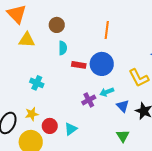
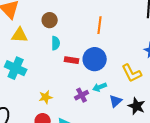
cyan cross: (37, 83) -> (16, 68), moved, size x1.5
blue triangle: (123, 106) -> (116, 101), turned 32
yellow star: (32, 114) -> (46, 97), moved

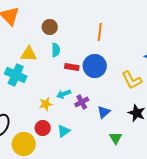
yellow triangle: (20, 35) -> (29, 54), moved
cyan arrow: (100, 87) -> (64, 94), moved
blue triangle: (116, 101) -> (104, 112), moved

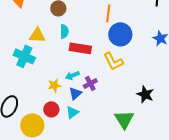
blue circle: (95, 66) -> (120, 34), moved
red rectangle: (72, 67) -> (80, 48), size x1.5
yellow L-shape: (132, 80) -> (113, 61), moved
blue triangle: (104, 112) -> (75, 93), moved
green triangle: (116, 138) -> (124, 119), size x1.5

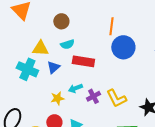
cyan semicircle: (64, 31) -> (67, 44), turned 72
yellow L-shape: (113, 61) -> (116, 98), moved
blue triangle: (75, 93) -> (53, 67), moved

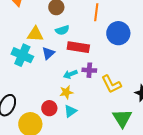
orange line: (111, 26) -> (96, 12), moved
purple cross: (93, 96) -> (89, 70), moved, turned 32
yellow star: (57, 98) -> (66, 92), moved

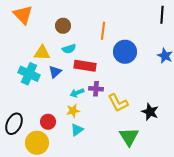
red circle: (49, 108) -> (48, 122), moved

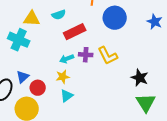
red rectangle: (85, 66) -> (75, 32), turned -35
blue triangle: (55, 72) -> (23, 77), moved
yellow L-shape: (118, 103) -> (108, 56), moved
green triangle: (129, 137) -> (146, 103), moved

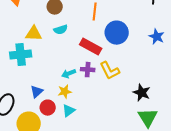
red rectangle: (75, 32) -> (91, 47), moved, turned 55
cyan cross: (19, 40) -> (21, 55), turned -30
blue triangle: (23, 77) -> (37, 92), moved
red circle: (38, 88) -> (48, 108), moved

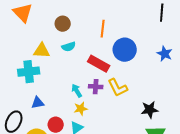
cyan arrow: (69, 74) -> (77, 91), turned 80
blue triangle: (37, 92) -> (38, 103), moved, turned 32
yellow star: (65, 92) -> (81, 109), moved
black star: (142, 93) -> (150, 110), turned -30

